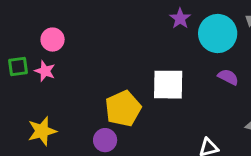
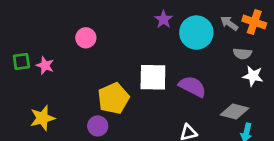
pink circle: (53, 40) -> (86, 38), moved
purple semicircle: (228, 77) -> (192, 86), moved, size x1.5

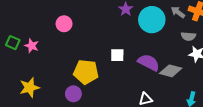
green square: (21, 61) -> (13, 43), turned 32
white square: (153, 77) -> (117, 55), size x0.6
yellow pentagon: (113, 98) -> (86, 72), turned 30
gray diamond: (234, 111) -> (171, 71), moved

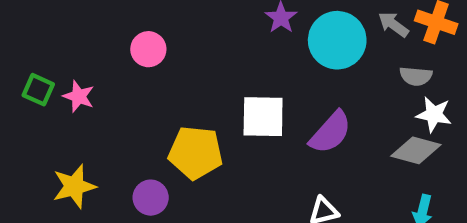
white square: (117, 55) -> (263, 117), size x1.5
purple semicircle: (149, 62) -> (330, 132), turned 105
gray diamond: (171, 71) -> (416, 150), moved
purple circle: (73, 94) -> (151, 198), moved

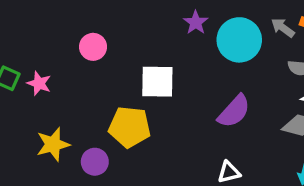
white square: (263, 117) -> (157, 82), moved
yellow star: (74, 186) -> (53, 144), moved

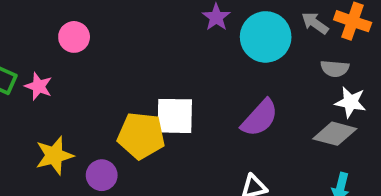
pink circle: (93, 47) -> (74, 37), moved
white square: (157, 82) -> (175, 116), moved

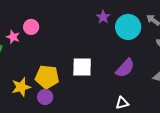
pink star: (39, 86) -> (13, 37), moved
yellow pentagon: (141, 136) -> (47, 77), moved

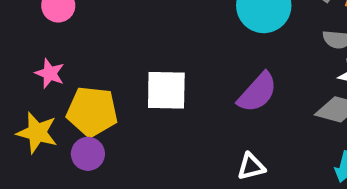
pink star: (13, 37) -> (50, 73), moved
yellow star: (21, 87) -> (37, 133), turned 30

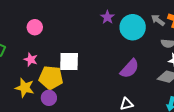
white square: (166, 90) -> (69, 62), moved

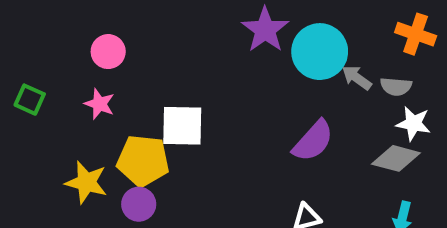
purple star: (107, 17) -> (265, 30), size x1.5
gray arrow: (158, 20) -> (357, 78), moved
pink star: (31, 60) -> (99, 104), moved

